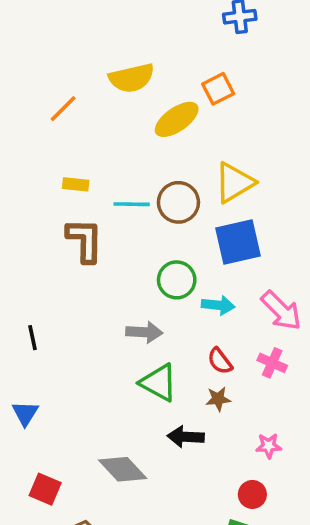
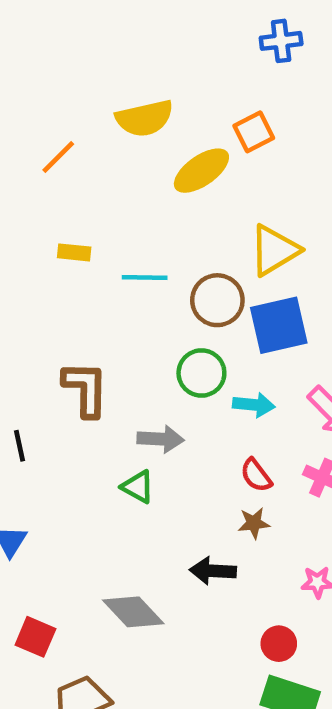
brown circle: (178, 202) -> (217, 300), moved
brown L-shape: (85, 240) -> (85, 389), moved
green triangle: (159, 383) -> (138, 487), moved, size x0.7
red circle: (252, 494) -> (279, 644), moved

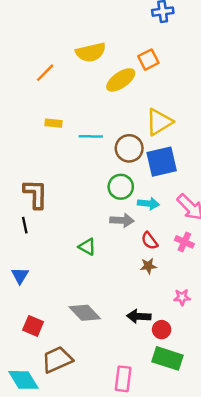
brown L-shape: (85, 389) -> (36, 194), moved
gray arrow: (161, 439) -> (122, 220), moved
black arrow: (213, 571) -> (139, 316), moved

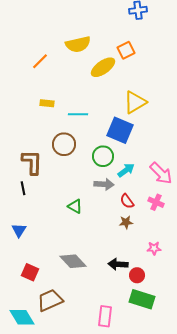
brown circle: (129, 148) -> (64, 144), moved
blue square: (162, 162) -> (120, 130), moved, turned 36
cyan arrow: (148, 204) -> (126, 170), turned -42

